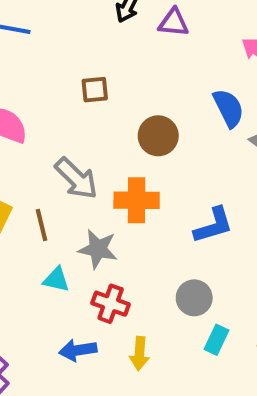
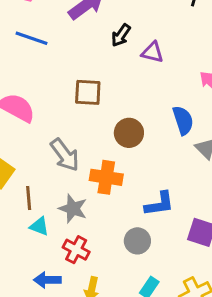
brown square: (95, 90) -> (88, 92), size x1.4
brown line: (42, 225) -> (29, 198), moved
gray circle: (194, 298) -> (137, 241), moved

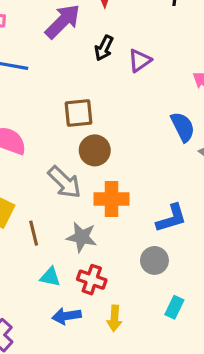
purple triangle: (152, 52) -> (140, 61), turned -40
brown circle: (129, 133) -> (95, 150), moved
cyan triangle: (39, 226) -> (50, 277), moved

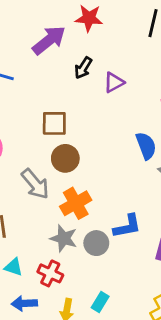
orange cross: (112, 199) -> (76, 203), turned -36
gray star: (82, 237) -> (64, 238), moved
gray circle: (154, 260) -> (96, 243), moved
cyan rectangle: (174, 307) -> (100, 302), moved

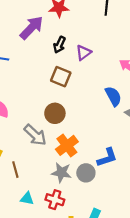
brown square: (54, 123) -> (61, 77), moved, turned 30

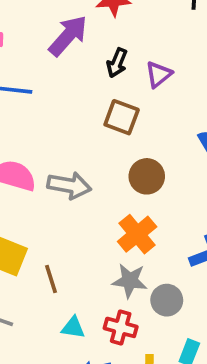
brown circle: (55, 113) -> (147, 176), moved
gray arrow: (35, 135) -> (69, 185), moved, turned -30
gray circle: (86, 173) -> (167, 300), moved

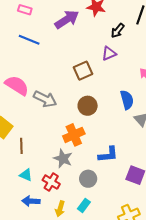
black arrow: (117, 63) -> (118, 31), moved
brown square: (122, 117) -> (83, 71), turned 30
gray circle: (167, 300) -> (88, 179), moved

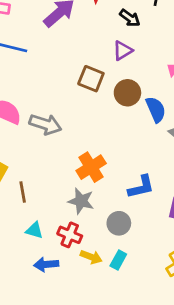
black arrow: (118, 31) -> (130, 18), turned -84
brown square: (83, 71) -> (91, 79), turned -36
brown circle: (88, 106) -> (127, 93), moved
yellow arrow: (60, 209) -> (91, 257), moved, turned -77

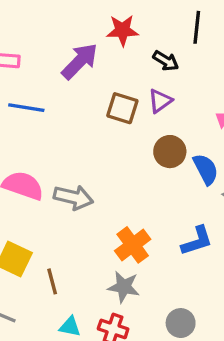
brown square: (91, 79) -> (122, 108), moved
blue L-shape: (141, 187) -> (197, 241), moved
gray circle: (119, 223) -> (181, 323), moved

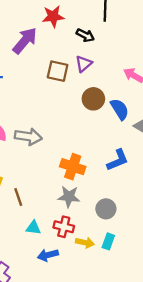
orange cross: (133, 245) -> (73, 167), turned -30
gray circle: (181, 323) -> (106, 209), moved

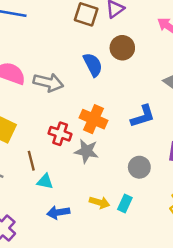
blue semicircle: (120, 109) -> (93, 65), moved
brown line: (18, 197) -> (31, 161), moved
gray circle: (106, 209) -> (139, 167), moved
red cross: (64, 227) -> (60, 134), moved

